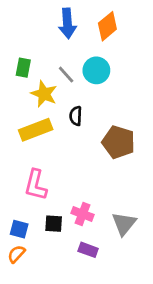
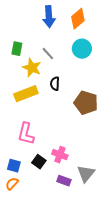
cyan circle: (96, 70) -> (82, 49), moved
black square: (54, 224) -> (39, 162), turned 32
gray triangle: (124, 224) -> (86, 174), moved

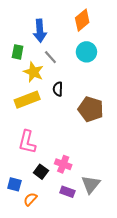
blue arrow: (49, 17) -> (40, 31), moved
blue square: (14, 166) -> (14, 184), moved
orange semicircle: (12, 184) -> (30, 199), moved

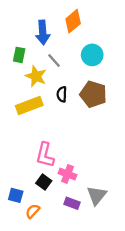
orange diamond: (82, 20) -> (73, 21), moved
brown pentagon: (91, 109) -> (93, 94), moved
pink L-shape: (27, 142) -> (45, 155), moved

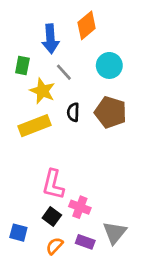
orange semicircle: (33, 211) -> (54, 246), moved

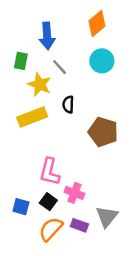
orange diamond: (87, 25) -> (97, 23), moved
brown pentagon: (111, 112) -> (103, 132), moved
blue square: (18, 233) -> (21, 207), moved
orange semicircle: (54, 246) -> (51, 229), size x1.5

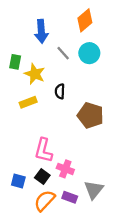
green rectangle: (21, 61) -> (15, 62), moved
gray line: (60, 67) -> (63, 53), moved
yellow rectangle: (32, 117) -> (28, 102), size x0.7

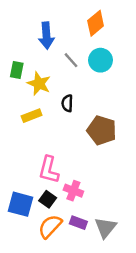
blue square: (18, 181) -> (20, 204), size x1.5
gray triangle: (94, 190) -> (105, 228), moved

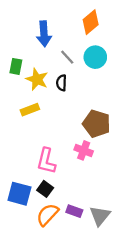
black semicircle: (67, 103) -> (61, 83), moved
pink cross: (73, 191) -> (84, 150), moved

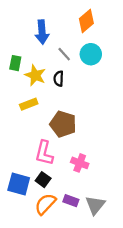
brown pentagon: (96, 124) -> (63, 124), moved
pink cross: (84, 150) -> (80, 163), moved

